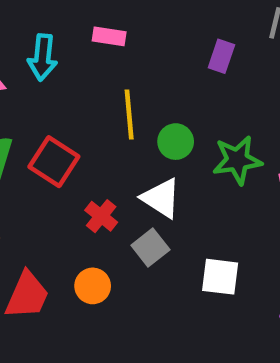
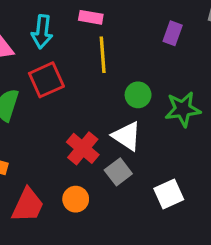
yellow line: (129, 114) -> (103, 55), moved
red square: (54, 162) -> (46, 80), moved, turned 32
red cross: (101, 216) -> (83, 148), size x1.4
white square: (220, 277) -> (169, 194), turned -32

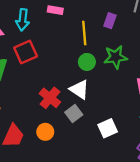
yellow line: (103, 55) -> (84, 33), moved
green star: (183, 109) -> (116, 57), moved

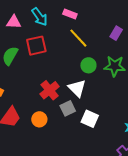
cyan arrow: (23, 20) -> (39, 17), turned -54
yellow line: (84, 33) -> (78, 38), moved, turned -50
white square: (108, 128) -> (90, 119), moved, turned 36

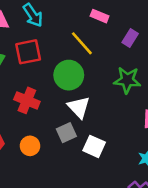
pink rectangle: (70, 14) -> (100, 16), moved
green circle: (88, 65) -> (69, 75), moved, size x1.5
red cross: (50, 90) -> (27, 100), moved, turned -30

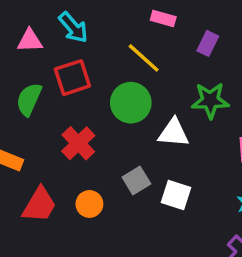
red cross: (27, 100) -> (78, 143), turned 30
white triangle: (79, 107) -> (173, 133), moved, turned -35

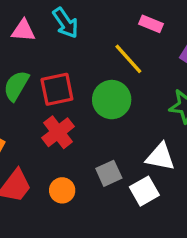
red square: (72, 78) -> (57, 89), moved
white triangle: (173, 133) -> (160, 157), moved
white square: (176, 195) -> (144, 191), turned 36

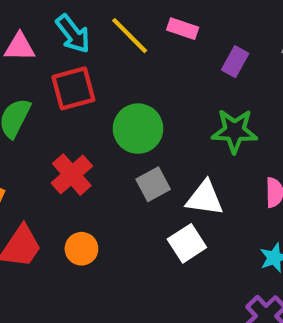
yellow line: (128, 59) -> (130, 36), moved
red square: (57, 89) -> (73, 88), moved
gray square: (109, 173) -> (153, 184), moved

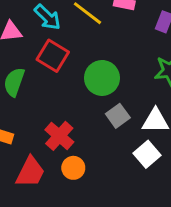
red square: (73, 88) -> (53, 56), turned -36
red cross: (72, 175) -> (59, 136), moved

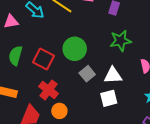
red square: (53, 56) -> (43, 59), moved
white square: (147, 154) -> (109, 98), turned 30

